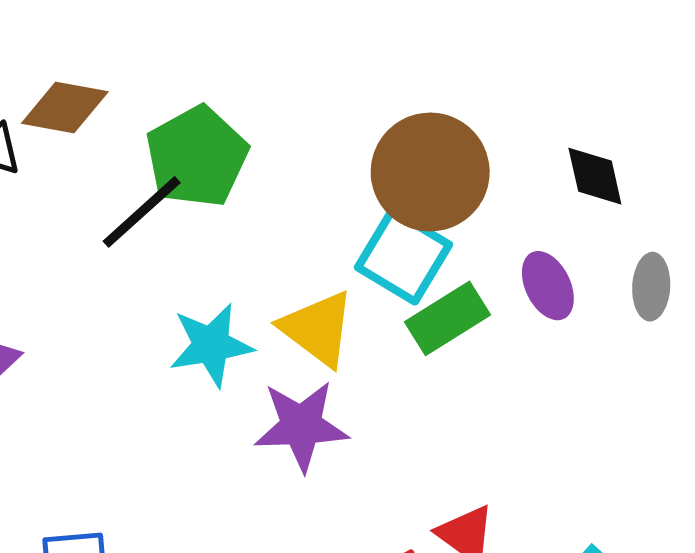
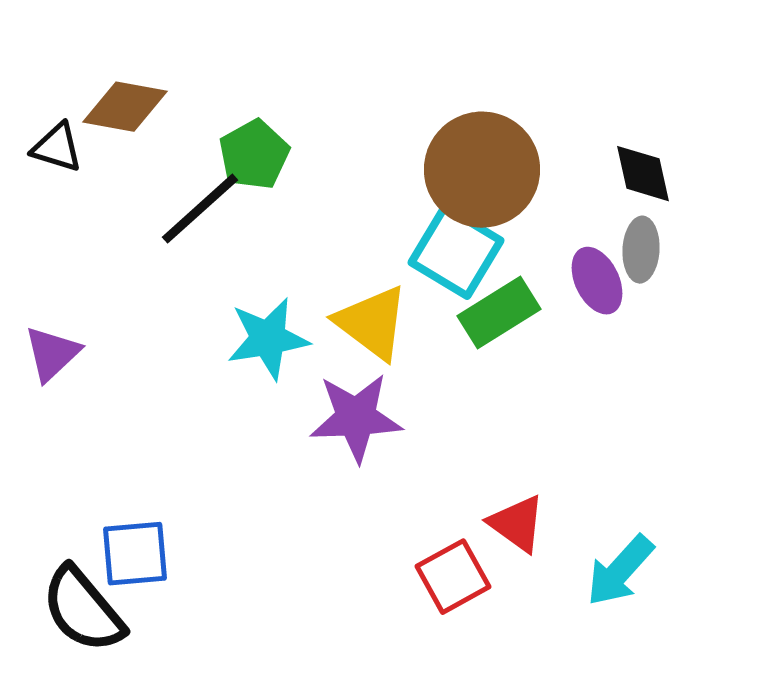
green pentagon: (197, 157) -> (254, 155), size x0.7
gray ellipse: (651, 287) -> (641, 250), moved

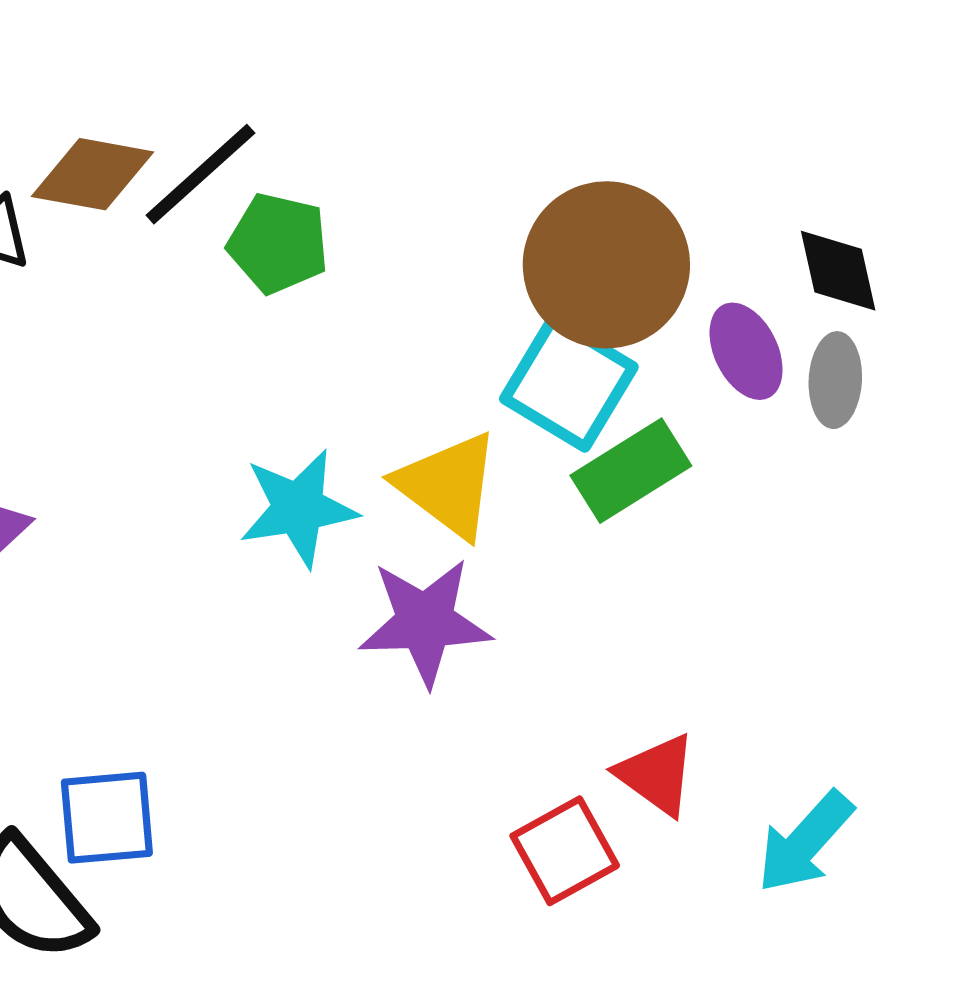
green pentagon: (254, 155) -> (278, 243), turned -30
black line: (200, 209) -> (200, 174), moved
purple ellipse: (597, 281) -> (746, 351), moved

